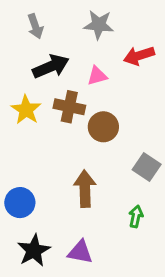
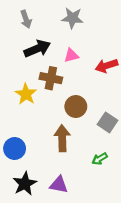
red arrow: (139, 56) -> (106, 66), moved
yellow star: (26, 110) -> (26, 94), moved
brown circle: (103, 127) -> (76, 107), moved
green arrow: (136, 216) -> (100, 159), turned -133

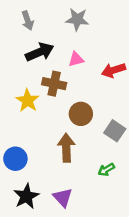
purple triangle: (59, 185) -> (63, 197), turned 36

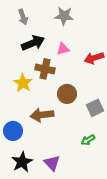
gray square: (115, 131) -> (95, 108), turned 30
brown arrow: (66, 148) -> (42, 115), moved, turned -95

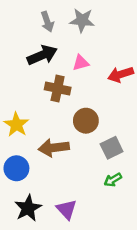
gray arrow: (23, 17) -> (47, 22), moved
yellow star: (23, 83) -> (16, 125), moved
gray square: (95, 108) -> (112, 148), moved

